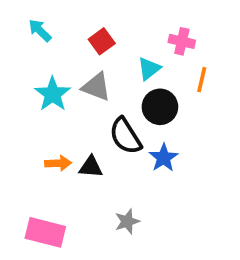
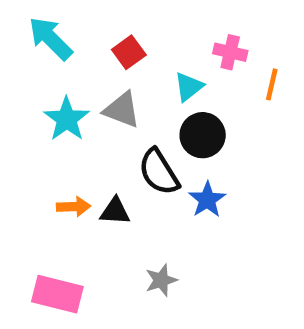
cyan arrow: (40, 30) -> (51, 38), size x1.5
orange line: (202, 80) -> (272, 84), moved

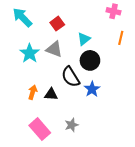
pink cross: (230, 52) -> (114, 11), moved
orange arrow: (74, 207) -> (33, 92), turned -72
pink rectangle: (57, 294) -> (40, 129), moved, turned 35

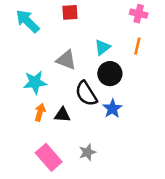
red square: (57, 24) -> (70, 12), moved, turned 32
orange line: (121, 38) -> (137, 46), moved
cyan star: (30, 53) -> (35, 82), moved, turned 30

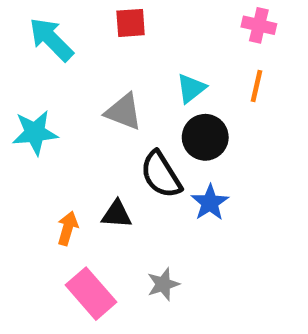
cyan star: (35, 82) -> (35, 133), moved
orange arrow: (40, 112) -> (68, 228), moved

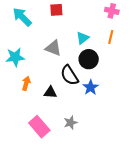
orange arrow: (68, 228) -> (26, 83), moved

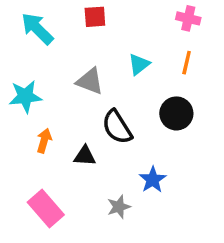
black circle: (89, 59) -> (176, 113), moved
blue star: (91, 87) -> (153, 180), moved
pink rectangle: (39, 127) -> (46, 208), moved

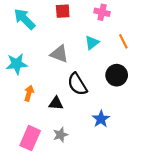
pink cross: (188, 18) -> (102, 12), moved
orange line: (187, 63) -> (123, 41), turned -40
gray star: (119, 207) -> (60, 135), moved
pink rectangle: (46, 208) -> (30, 138), turned 65

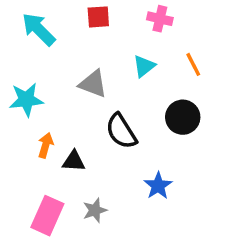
black triangle: (56, 103) -> (74, 161), moved

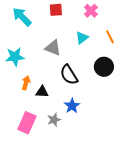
pink cross: (160, 19) -> (91, 11), turned 32
blue star: (158, 186) -> (72, 106), moved

